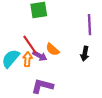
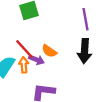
black arrow: (85, 54) -> (85, 51), size x1.5

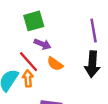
purple arrow: (36, 60) -> (42, 44), moved

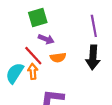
orange semicircle: (55, 64) -> (58, 57), turned -42

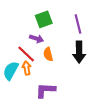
green square: (38, 17) -> (44, 19), moved
orange semicircle: (58, 57) -> (48, 54), turned 88

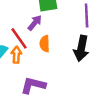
purple arrow: (37, 39) -> (35, 23), turned -80

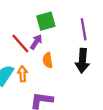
red line: (19, 38) -> (20, 43), moved

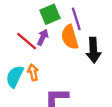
purple line: (84, 29) -> (76, 19), moved
orange semicircle: (48, 60) -> (70, 37), moved, size x1.5

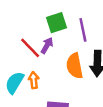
orange semicircle: (70, 37) -> (75, 66), moved

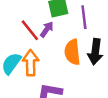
orange arrow: (34, 80) -> (31, 63), size x1.5

